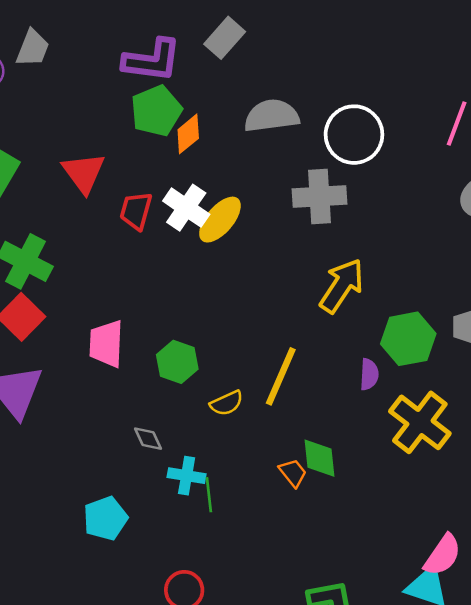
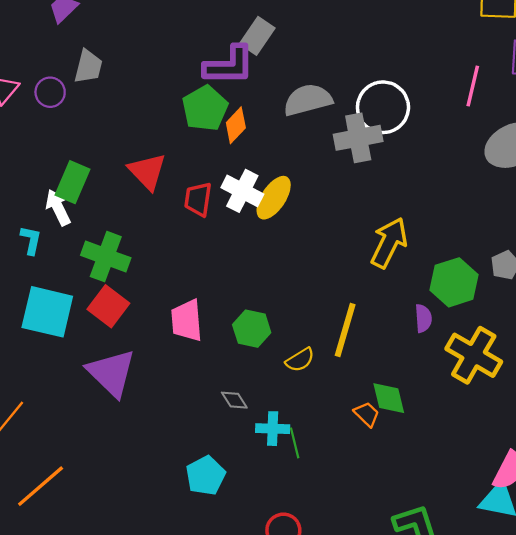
purple L-shape: (152, 60) -> (229, 65), moved
gray cross: (319, 196) -> (358, 138), moved

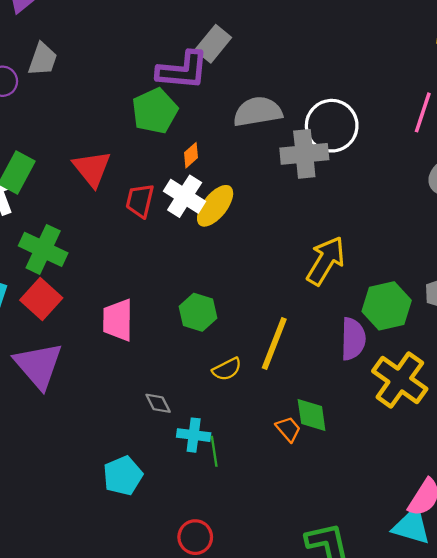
orange diamond: (236, 125) -> (191, 155), moved, size x0.7
purple semicircle: (423, 318) -> (353, 339), size x1.5
green hexagon: (252, 329) -> (198, 312), moved

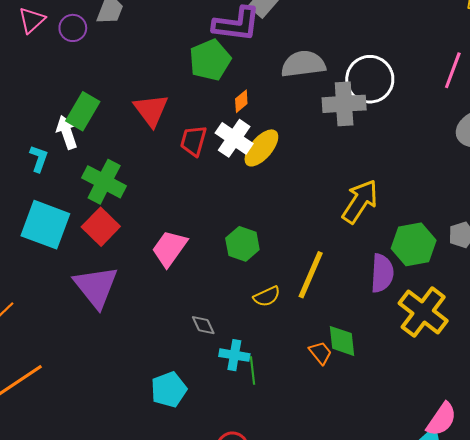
pink trapezoid: (118, 320) -> (169, 248), turned 33

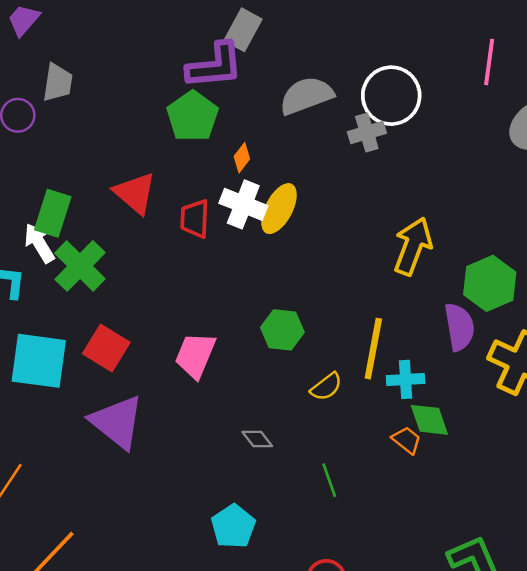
gray cross: (344, 104) -> (367, 133), size x0.7
green cross: (104, 182) -> (80, 266), moved, turned 30
cyan cross: (234, 355) -> (406, 379), moved

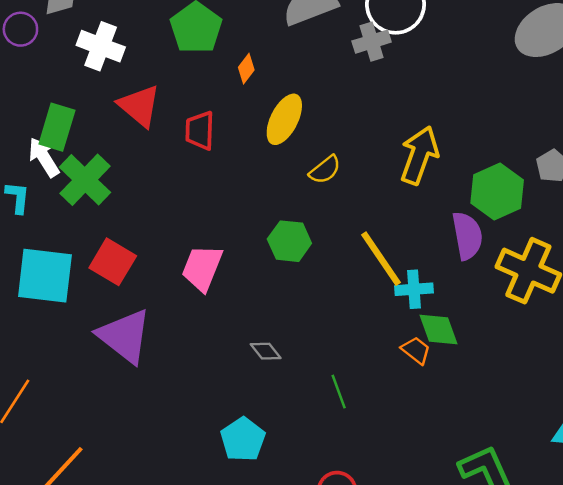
white cross: (243, 204) -> (101, 46), moved
yellow line: (373, 349) -> (381, 259), turned -44
yellow semicircle: (326, 387) -> (325, 170), moved

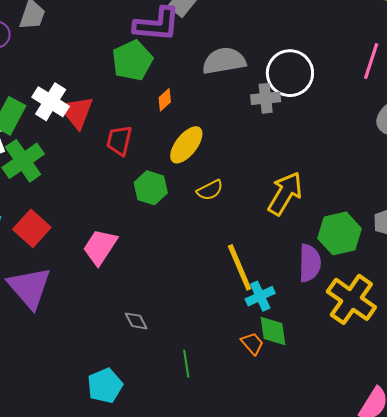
white cross: (101, 46) -> (51, 102), moved
green hexagon: (289, 241) -> (151, 188), moved
cyan cross: (414, 289) -> (260, 296), turned -32

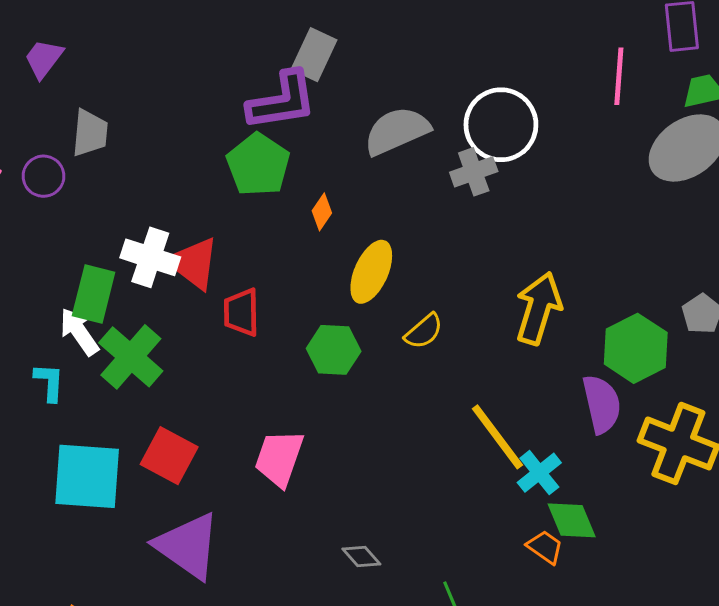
red trapezoid: (119, 141) -> (241, 312), moved

